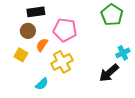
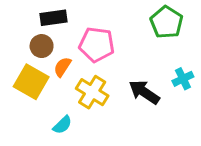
yellow square: (21, 55) -> (31, 82), size x1.6
yellow cross: (62, 62) -> (92, 92), turned -30
black arrow: (109, 73) -> (144, 92), moved, turned 75

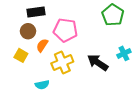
yellow square: (31, 82) -> (21, 55), size x0.6
yellow cross: (92, 92) -> (62, 63), turned 35
cyan semicircle: (62, 125) -> (42, 85), turned 32

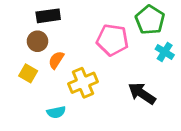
pink pentagon: (65, 30) -> (112, 40), moved
cyan cross: (124, 53) -> (165, 52), moved, turned -32
black arrow: (98, 63) -> (142, 93), moved

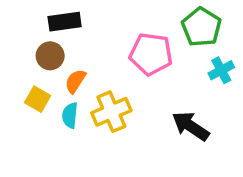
cyan cross: (165, 52) -> (221, 70), turned 30
cyan semicircle: (56, 112) -> (70, 115), moved, turned 108

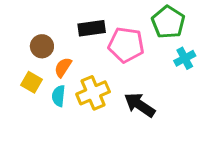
black rectangle: (65, 22) -> (92, 28), moved
black arrow: (191, 126) -> (140, 105), moved

